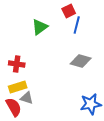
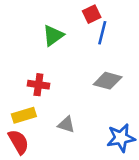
red cross: (17, 64) -> (38, 85), moved
gray triangle: (27, 98) -> (66, 125), moved

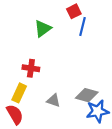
gray diamond: (108, 81) -> (87, 95), moved
yellow rectangle: (24, 115) -> (19, 93), turned -48

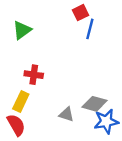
green triangle: (43, 29) -> (22, 30), moved
gray triangle: (53, 100) -> (66, 114), moved

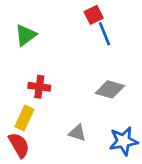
blue line: (90, 29) -> (104, 34), turned -36
gray diamond: (95, 104) -> (110, 89), moved

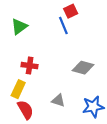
blue line: (104, 34) -> (63, 26), moved
red semicircle: (19, 145) -> (25, 110), moved

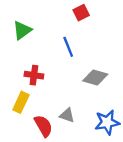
blue line: (63, 26) -> (68, 47), moved
red semicircle: (25, 110) -> (43, 126), moved

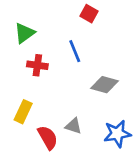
red square: (81, 13) -> (89, 14), turned -35
red cross: (34, 75) -> (37, 65), moved

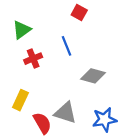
red cross: (37, 65) -> (33, 59), turned -30
gray triangle: (73, 126) -> (65, 113), size x1.5

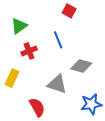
yellow rectangle: (20, 100) -> (12, 78), moved
gray triangle: (65, 113) -> (57, 84), moved

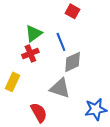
green triangle: (19, 26) -> (34, 33), moved
gray diamond: (81, 66) -> (73, 62), moved, turned -40

